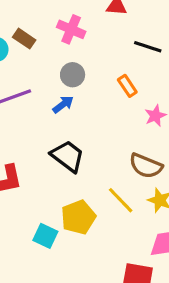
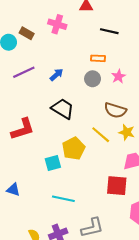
gray circle: (73, 75) -> (93, 79), moved
orange rectangle: (127, 86) -> (98, 58), turned -48
cyan square: (45, 236) -> (53, 163), turned -35

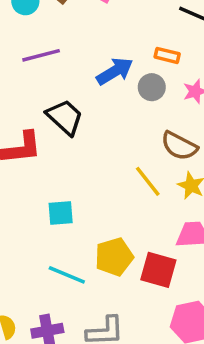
blue arrow: (57, 75) -> (115, 71), moved, size x1.5
black trapezoid: (63, 109) -> (65, 117), moved
yellow pentagon: (74, 149) -> (114, 257), moved

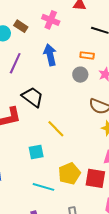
purple line: (41, 55) -> (15, 63), turned -45
blue arrow: (115, 71) -> (50, 55), moved, turned -65
yellow line: (148, 181) -> (56, 129), moved

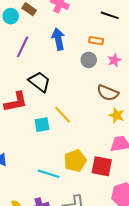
cyan square: (36, 152) -> (42, 125), moved

